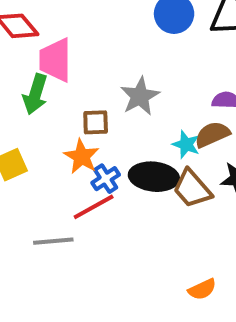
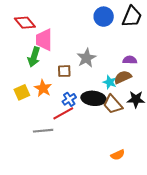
orange star: (82, 157) -> (43, 88), moved

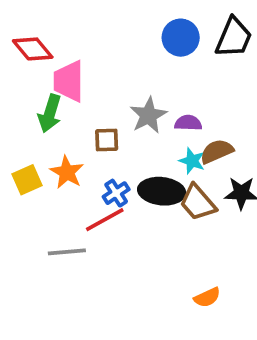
purple semicircle: (130, 60) -> (188, 123), moved

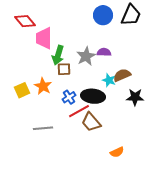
green arrow: (50, 113) -> (58, 55), moved
purple semicircle: (188, 123) -> (104, 52), moved
brown trapezoid: (198, 203) -> (91, 122), moved
red line: (105, 220) -> (79, 111), moved

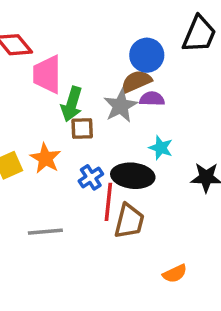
blue circle: (103, 15) -> (147, 55), moved
brown semicircle: (122, 75) -> (136, 81), moved
red line: (79, 111) -> (108, 202), turned -55
brown trapezoid: (91, 122) -> (129, 221), turned -125

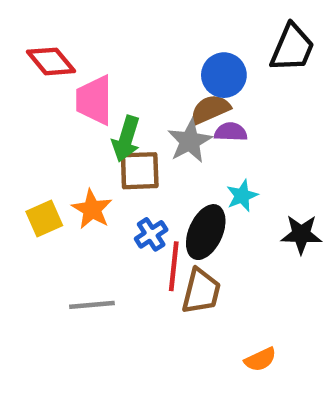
brown square: (82, 129) -> (140, 171), size x1.4
cyan star: (161, 148) -> (242, 196), turned 30
black ellipse: (133, 176) -> (206, 232), turned -72

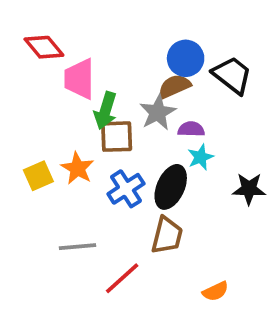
black trapezoid: (292, 48) -> (232, 75), moved, turned -75
purple semicircle: (231, 132) -> (191, 129), moved
blue cross: (151, 234) -> (126, 189), size x1.4
red line: (174, 266) -> (122, 278), moved, turned 42

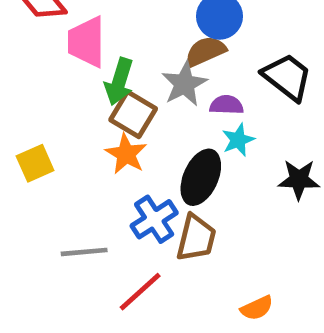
black trapezoid: (232, 75) -> (287, 77), moved
brown square: (117, 137) -> (133, 114), turned 33
orange star: (77, 168) -> (126, 154), moved
blue cross: (126, 189) -> (154, 219), moved

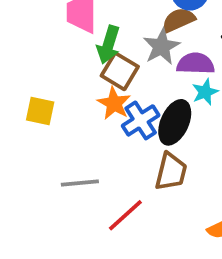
purple semicircle: (226, 105) -> (196, 64), size x1.4
yellow square: (35, 163) -> (40, 111), turned 36
blue cross: (154, 219) -> (141, 120), moved

